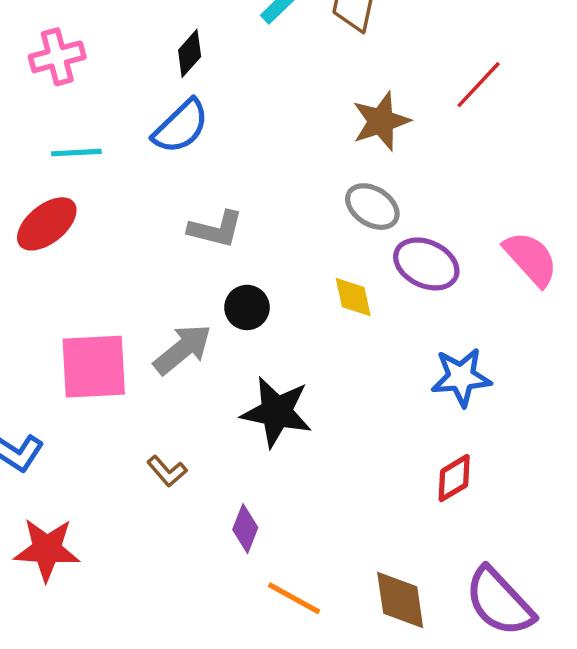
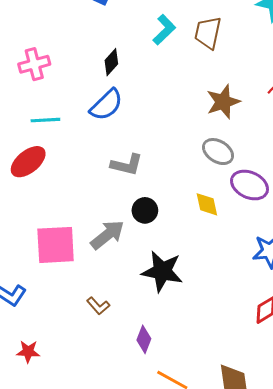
red star: (47, 549) -> (28, 352), size x0.6

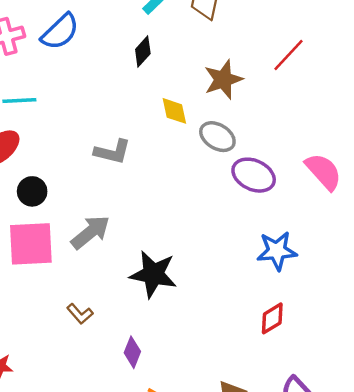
black diamond: (111, 62) -> (143, 52), moved
blue semicircle: (106, 105) -> (60, 32), moved
yellow diamond: (207, 204) -> (174, 111), moved
black circle: (145, 210) -> (32, 191), moved

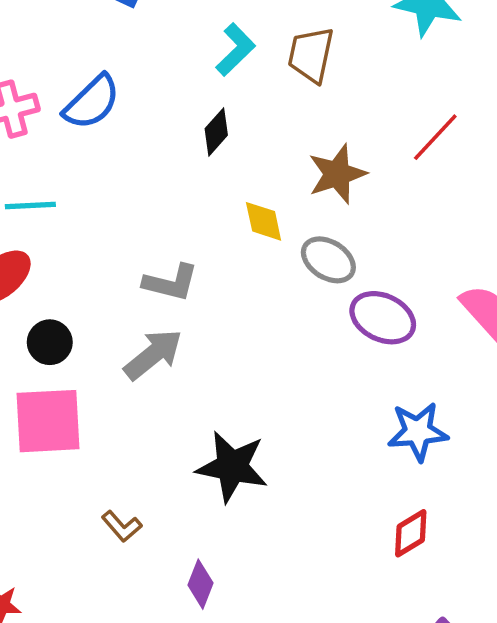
gray arrow: (90, 232) -> (153, 355), moved

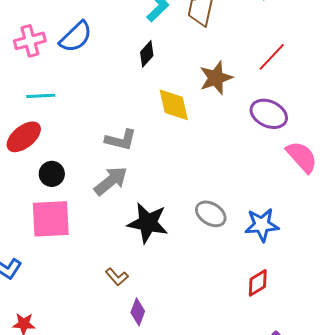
yellow diamond: (264, 221) -> (174, 105), size x1.4
gray ellipse: (328, 260) -> (211, 214), moved
purple ellipse: (383, 318) -> (269, 114), moved
black star: (232, 467) -> (148, 223), moved
brown L-shape: (122, 526) -> (117, 277), moved

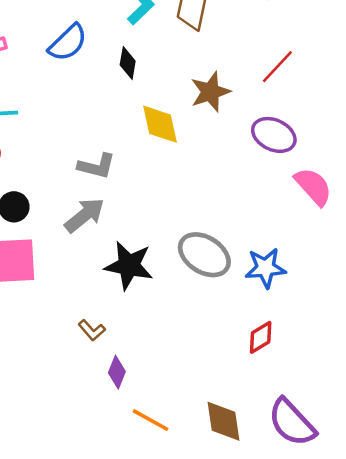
blue semicircle: (76, 37) -> (68, 43), moved
black diamond: (147, 54) -> (128, 63), turned -32
gray ellipse: (211, 214) -> (204, 255), size x1.4

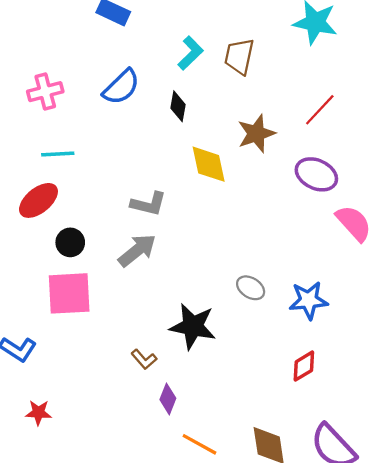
gray ellipse: (204, 255) -> (251, 288), size x0.6
black star: (129, 266) -> (193, 326), moved

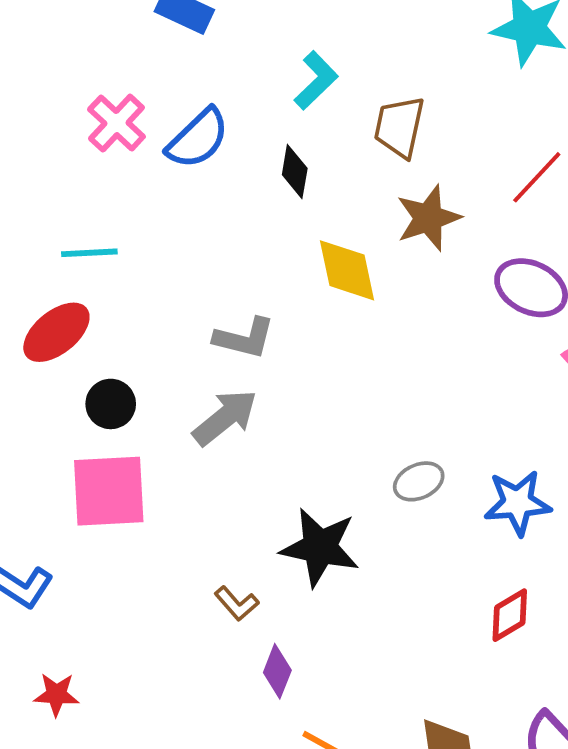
brown trapezoid: (239, 56) -> (399, 127), moved
pink cross: (45, 92) -> (116, 123), moved, turned -32
gray ellipse: (251, 288) -> (419, 481), turned -56

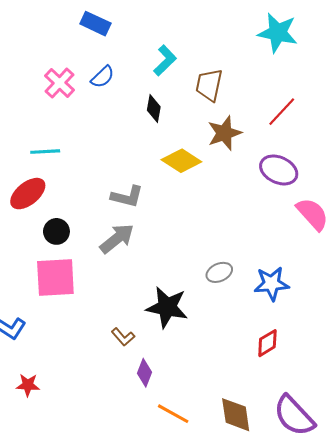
blue semicircle: (198, 139) -> (103, 77), moved, size x0.7
yellow diamond: (347, 270) -> (181, 161), turned -45

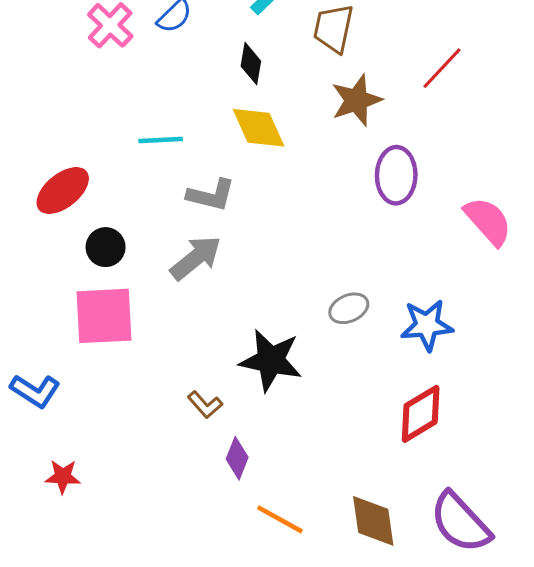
cyan line: (45, 152) -> (161, 140), moved
yellow diamond: (181, 161) -> (259, 128), moved, turned 33
purple ellipse: (279, 170) -> (396, 175), moved, turned 66
red diamond: (267, 343) -> (421, 414), size x1.4

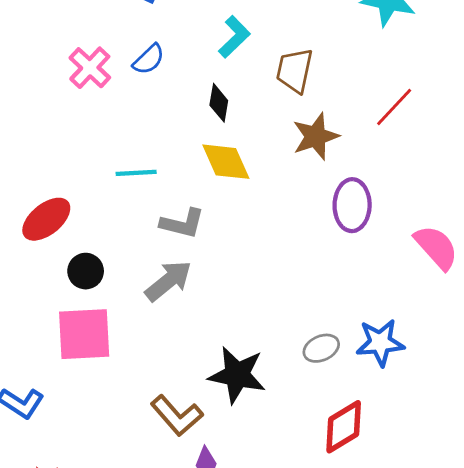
gray ellipse: (349, 308) -> (321, 348), moved
brown L-shape: (205, 405) -> (177, 416), size x1.6
red diamond: (421, 414) -> (344, 427), moved

